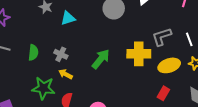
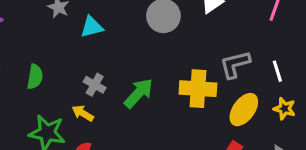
gray cross: (61, 54) -> (95, 85), moved
yellow ellipse: (169, 65) -> (244, 110), turned -40

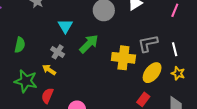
cyan triangle: (92, 27) -> (65, 26), moved, turned -49
green arrow: (139, 93) -> (89, 44), moved

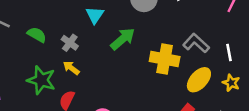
gray L-shape: (148, 43) -> (196, 43), turned 50
green semicircle: (20, 45) -> (37, 35), turned -77
gray cross: (58, 52) -> (70, 43), moved

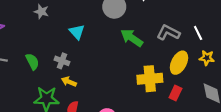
green semicircle: (37, 35) -> (32, 62), turned 49
green arrow: (123, 39) -> (132, 38), moved, turned -90
yellow cross: (165, 59) -> (150, 79), moved

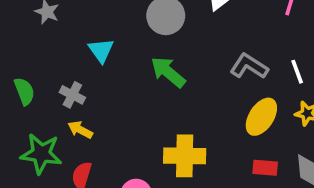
green arrow: (132, 38) -> (168, 72), moved
yellow cross: (150, 79) -> (185, 156), moved
red rectangle: (175, 93) -> (265, 168), moved, turned 64

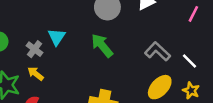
cyan triangle: (101, 50) -> (57, 37), moved
white line: (297, 72) -> (189, 61), turned -35

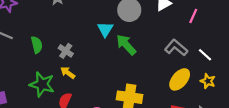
pink line: (193, 14) -> (193, 16), moved
cyan triangle: (57, 37) -> (105, 29), moved

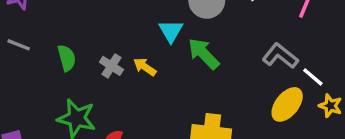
white line: (205, 55) -> (313, 77), moved
yellow arrow: (68, 73) -> (145, 67), moved

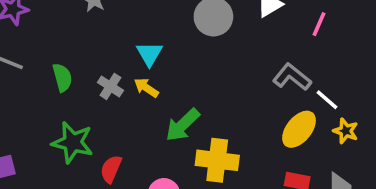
cyan triangle: (171, 31) -> (149, 54), moved
green arrow: (204, 54) -> (183, 125), moved, turned -90

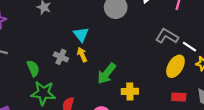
green semicircle: (62, 78) -> (33, 68), moved
yellow arrow: (146, 88) -> (82, 55), turned 40
yellow cross: (217, 160) -> (130, 91), size x0.7

